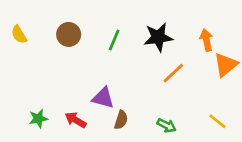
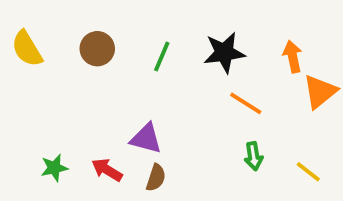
yellow semicircle: (19, 34) -> (27, 49), size x1.4
orange line: (173, 73) -> (246, 103), turned 75
brown semicircle: (121, 120) -> (156, 178), moved
green arrow: (166, 125) -> (254, 156), moved, turned 54

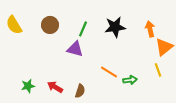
orange line: (246, 103) -> (109, 72), moved
purple triangle: (146, 139) -> (75, 49), moved
green arrow: (254, 156) -> (130, 80), turned -88
yellow line: (308, 172) -> (158, 70), moved, turned 32

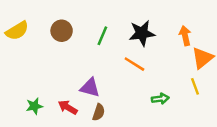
yellow semicircle: (14, 25) -> (17, 31), turned -90
purple triangle: (75, 49) -> (90, 88), moved
orange line: (109, 72) -> (134, 64), moved

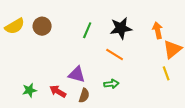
brown circle: (62, 31) -> (42, 26), moved
green arrow: (160, 99) -> (111, 84), moved

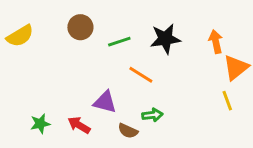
brown circle: (42, 26) -> (80, 27), moved
green line: (87, 30) -> (119, 42), turned 49
orange line: (115, 55) -> (141, 75), moved
brown semicircle: (84, 95) -> (128, 131), moved, turned 96

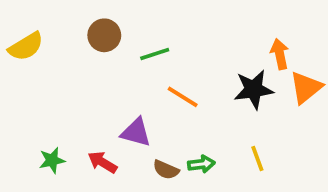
black star: (165, 39) -> (254, 89), moved
yellow line: (227, 101) -> (257, 158), moved
green arrow: (152, 115) -> (201, 164), moved

